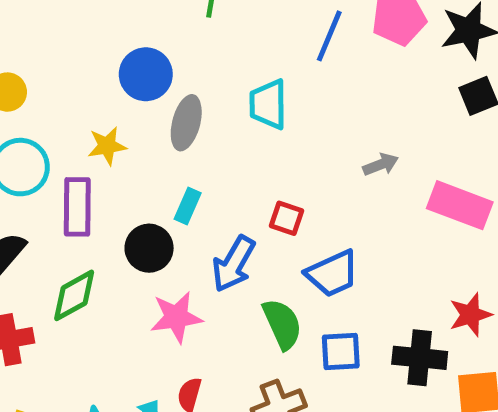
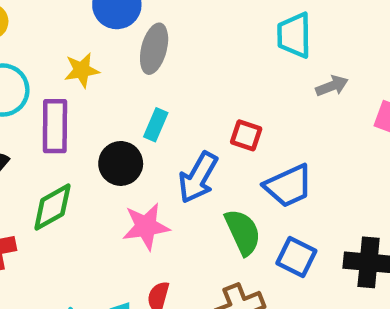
cyan trapezoid: (268, 104) -> (294, 35), moved
blue square: (341, 351) -> (296, 257), turned 30

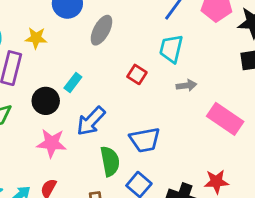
gray ellipse: (154, 49) -> (101, 30), moved
red square: (246, 135) -> (137, 74), moved

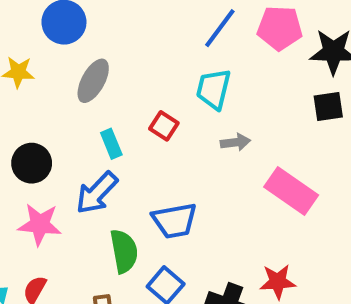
gray ellipse: (101, 30) -> (93, 81), moved
cyan rectangle: (73, 83) -> (111, 144), moved, turned -60

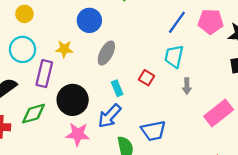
gray arrow: (235, 142) -> (187, 86), turned 98
black circle: (32, 163) -> (73, 100), size x1.4
pink rectangle: (291, 191) -> (219, 113), turned -72

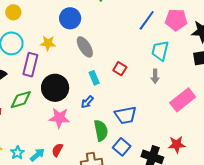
gray ellipse: (106, 53) -> (85, 47), turned -60
cyan trapezoid: (174, 56) -> (160, 51), moved
blue arrow: (109, 116) -> (87, 102), size x0.6

